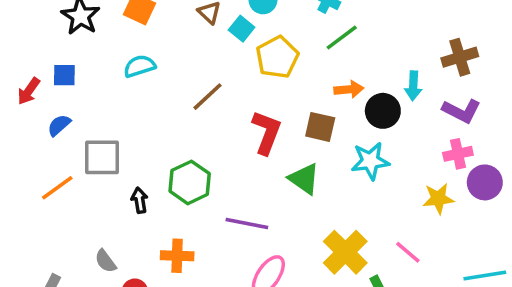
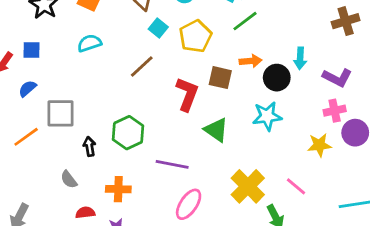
cyan square: (242, 29) -> (158, 28), moved
brown cross: (460, 57) -> (346, 21), moved
brown square: (320, 127) -> (220, 78), moved
gray semicircle: (106, 261) -> (69, 179), moved

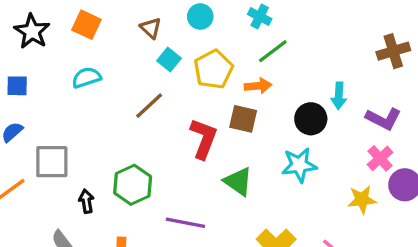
orange arrow: (251, 61) -> (258, 86), moved
pink cross: (335, 111) -> (380, 158), turned -30

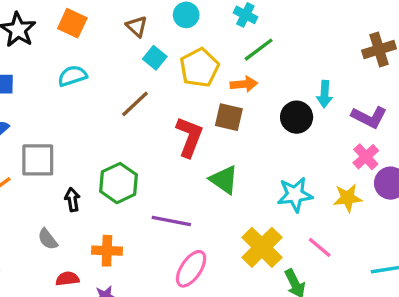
cyan star: (299, 165) -> (295, 195), moved

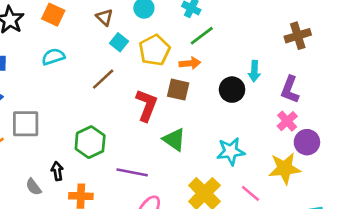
purple L-shape: (369, 117) -> (290, 90), turned 84
yellow star: (348, 198) -> (285, 168), moved, size x1.4
black arrow: (72, 200) -> (57, 171), moved

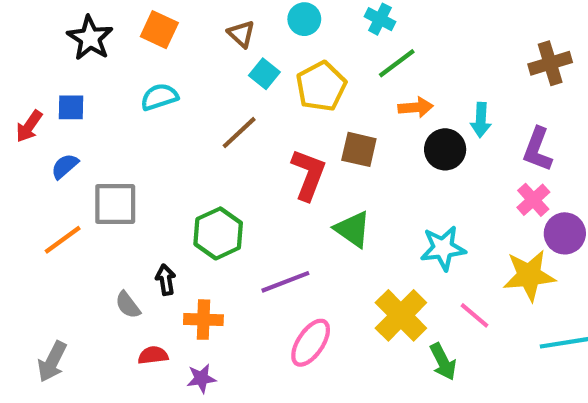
orange arrow: (190, 63) -> (416, 107), moved
purple line: (132, 172) -> (285, 282), turned -32

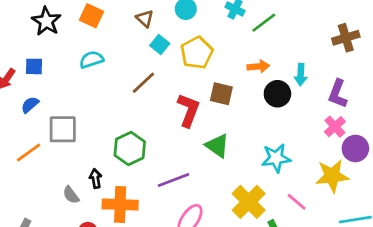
green line: (397, 63) -> (264, 23), moved
orange cross: (203, 320) -> (120, 205), size x1.4

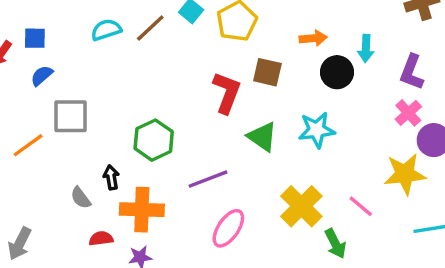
brown line: (143, 83) -> (150, 28), moved
blue semicircle: (30, 105) -> (42, 76), moved
cyan star: (276, 158) -> (317, 130), moved

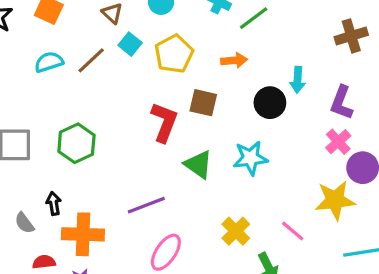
orange arrow: (313, 38) -> (234, 60), moved
green hexagon: (154, 140) -> (76, 143), moved
yellow cross: (301, 206) -> (236, 231), size x0.7

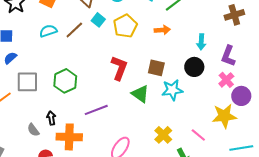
brown square: (203, 103) -> (156, 68), moved
black circle: (270, 103) -> (194, 67), moved
purple line: (146, 205) -> (96, 110), moved

